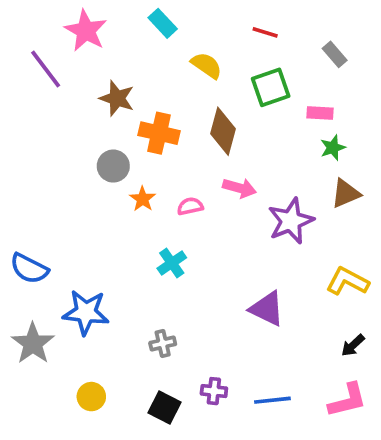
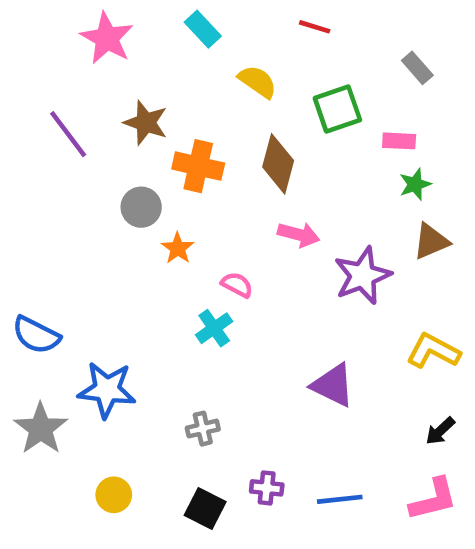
red line: (265, 32) -> (315, 27), moved
purple line: (46, 69) -> (68, 134), moved
pink semicircle: (190, 206) -> (237, 285), moved, turned 40

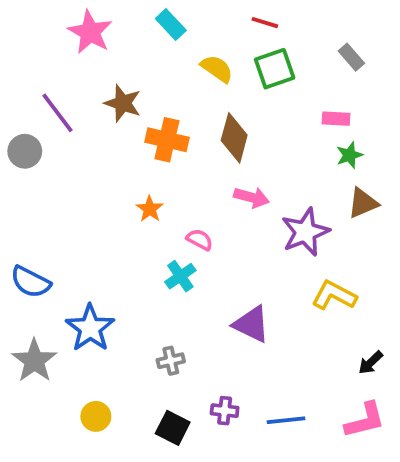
green square: (337, 109) -> (275, 69), moved
gray circle: (141, 207) -> (25, 151), moved
yellow L-shape: (433, 351) -> (334, 295), moved
purple triangle: (333, 385) -> (251, 324), moved
blue star: (107, 390) -> (90, 328), turned 30

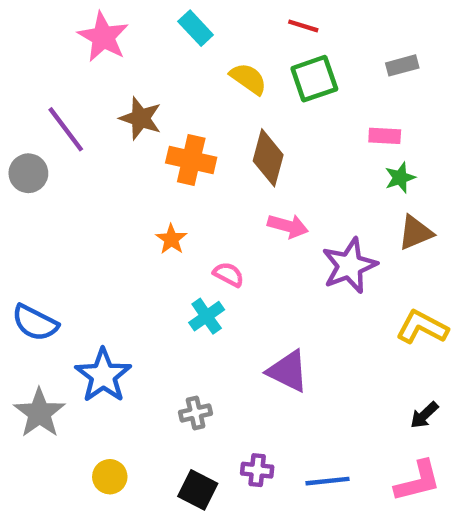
gray rectangle: (351, 57) -> (402, 65), turned -64
yellow L-shape: (334, 295) -> (422, 327), moved

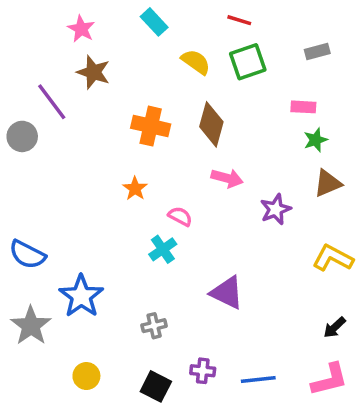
pink star: (103, 37) -> (81, 29), size x0.7
brown star: (141, 118) -> (93, 72), moved
purple star: (349, 266) -> (276, 209), size x0.7

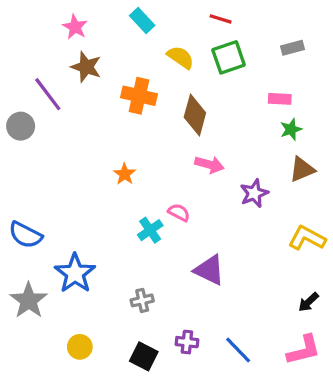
orange cross: (151, 126) -> (139, 96), moved
pink semicircle: (180, 216) -> (179, 212), moved
blue line: (258, 379) -> (238, 350), turned 52

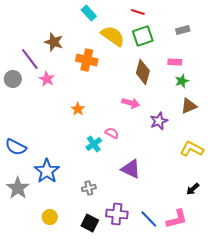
pink star: (75, 27) -> (47, 79), moved
yellow semicircle: (181, 57) -> (113, 36), size x1.4
brown diamond: (195, 115) -> (143, 72), moved
purple cross: (187, 342) -> (117, 214), size x1.5
pink L-shape: (304, 350) -> (177, 219), moved

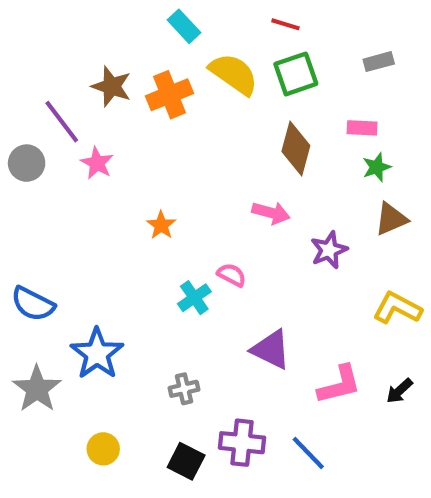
orange cross: (87, 60) -> (169, 95), moved, turned -35
pink L-shape: (177, 219) -> (339, 385), moved

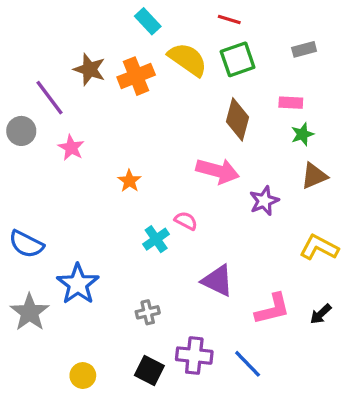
pink star: (97, 163) -> (71, 148), moved
pink arrow: (271, 213) -> (218, 171), size x1.4
yellow circle: (103, 449) -> (83, 376), moved

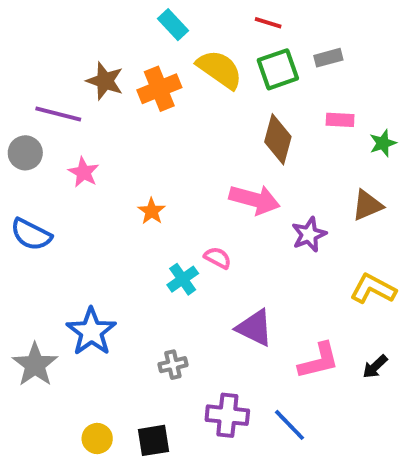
gray rectangle: (304, 49) -> (328, 58), moved
purple line: (50, 98) -> (58, 114), turned -39
green star: (302, 134) -> (383, 143), moved
blue semicircle: (26, 244) -> (31, 234), moved
black square: (149, 371) -> (154, 440), moved, turned -36

